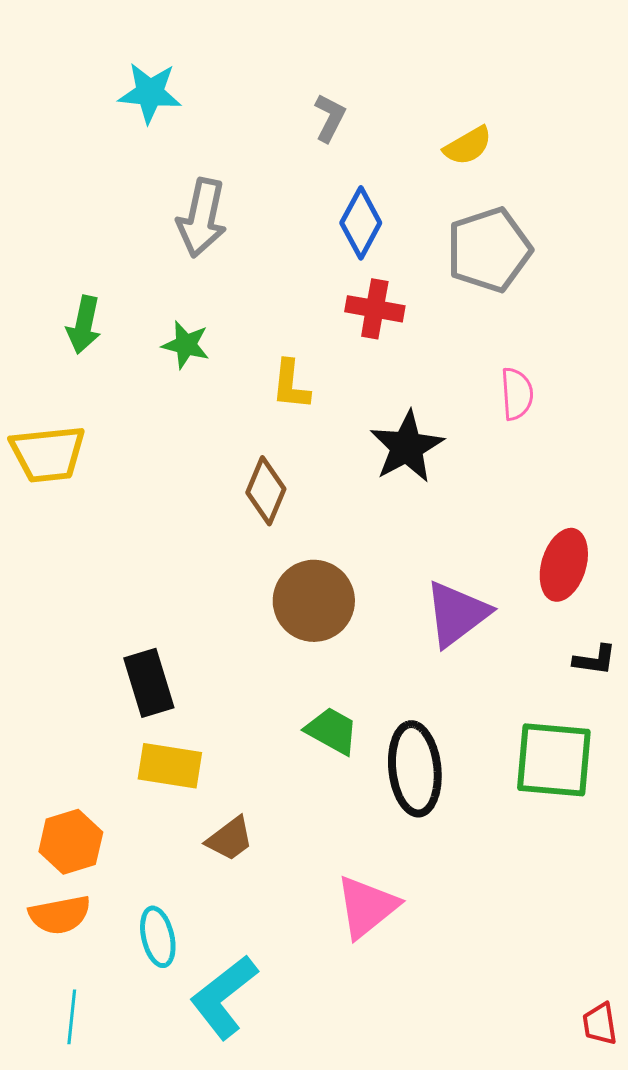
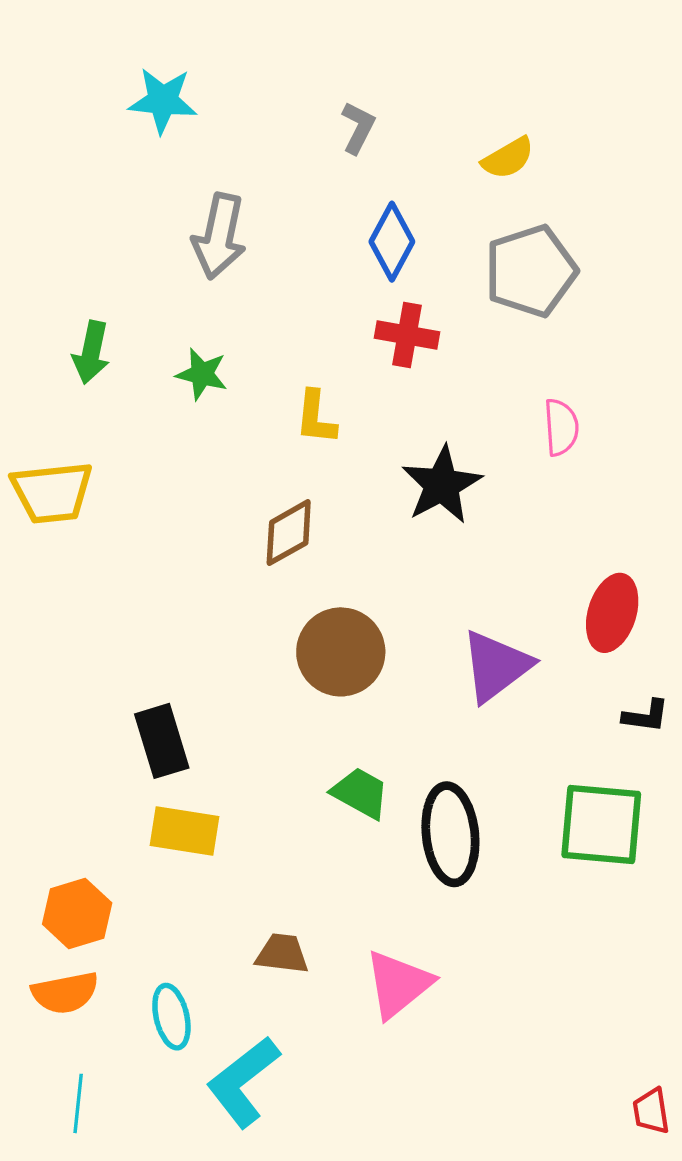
brown diamond: (266, 491) -> (289, 533), turned 38
brown trapezoid: (230, 839) -> (282, 954), moved, turned -136

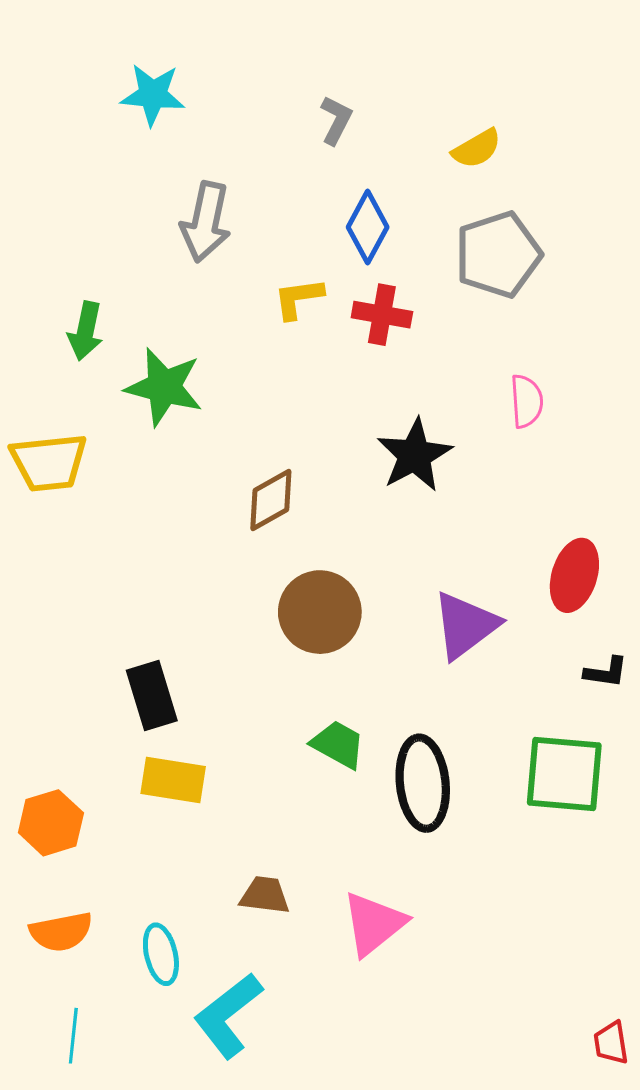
green star: (202, 374) -> (164, 387), moved, size x1.6
yellow L-shape: (316, 417) -> (298, 298), moved, turned 76
orange hexagon: (77, 914) -> (51, 823), moved

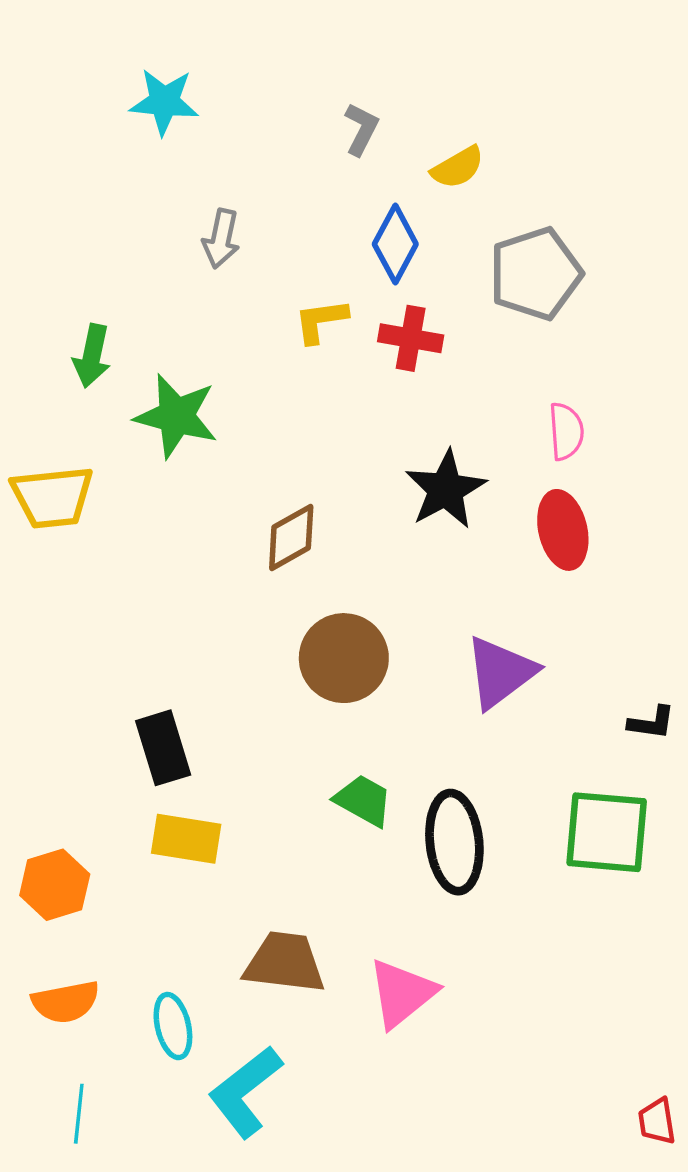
yellow semicircle: (477, 149) -> (458, 167), moved
gray arrow: (206, 222) -> (221, 239), size x0.7
red ellipse: (574, 575) -> (563, 530), moved, turned -30
brown trapezoid: (265, 895) -> (285, 963), size x1.5

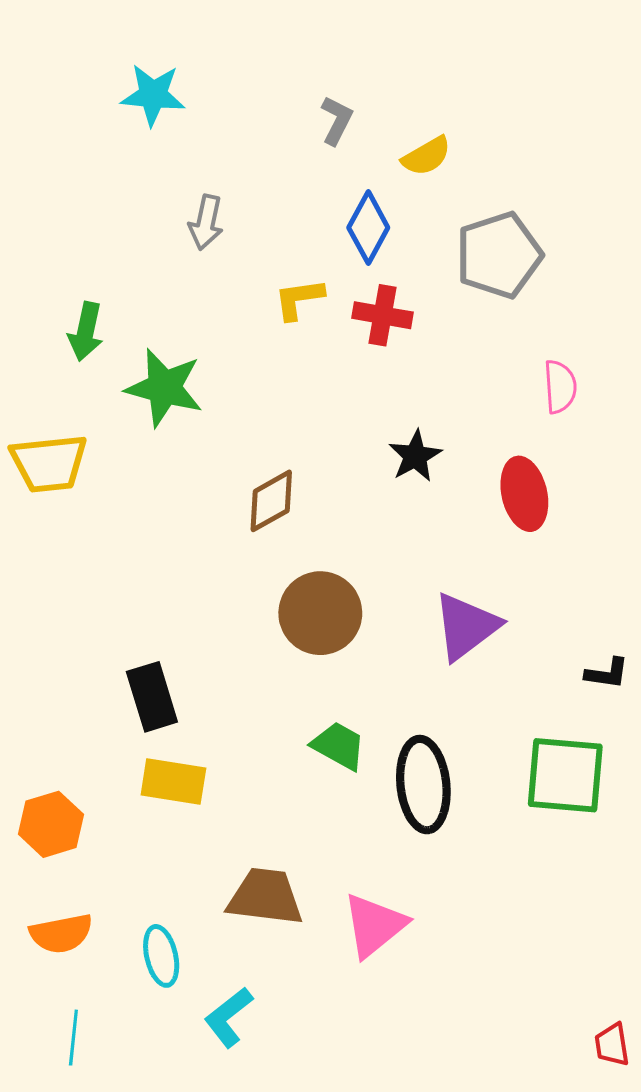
pink semicircle: (566, 431) -> (560, 387), moved
black star: (446, 489) -> (415, 456), size x0.7
cyan L-shape: (245, 1092) -> (228, 1017), size x0.7

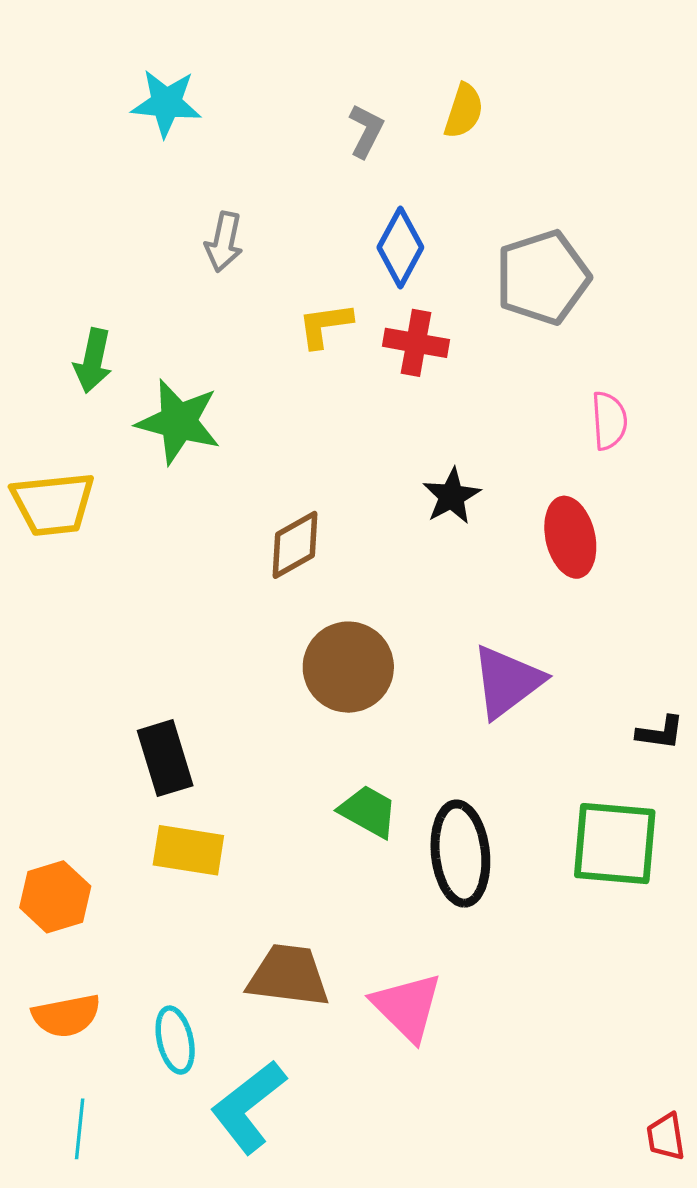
yellow semicircle: (426, 156) -> (464, 111), moved, turned -42
pink triangle: (374, 925) -> (407, 1007), turned -36
cyan L-shape: (228, 1017) -> (248, 1107), size x1.4

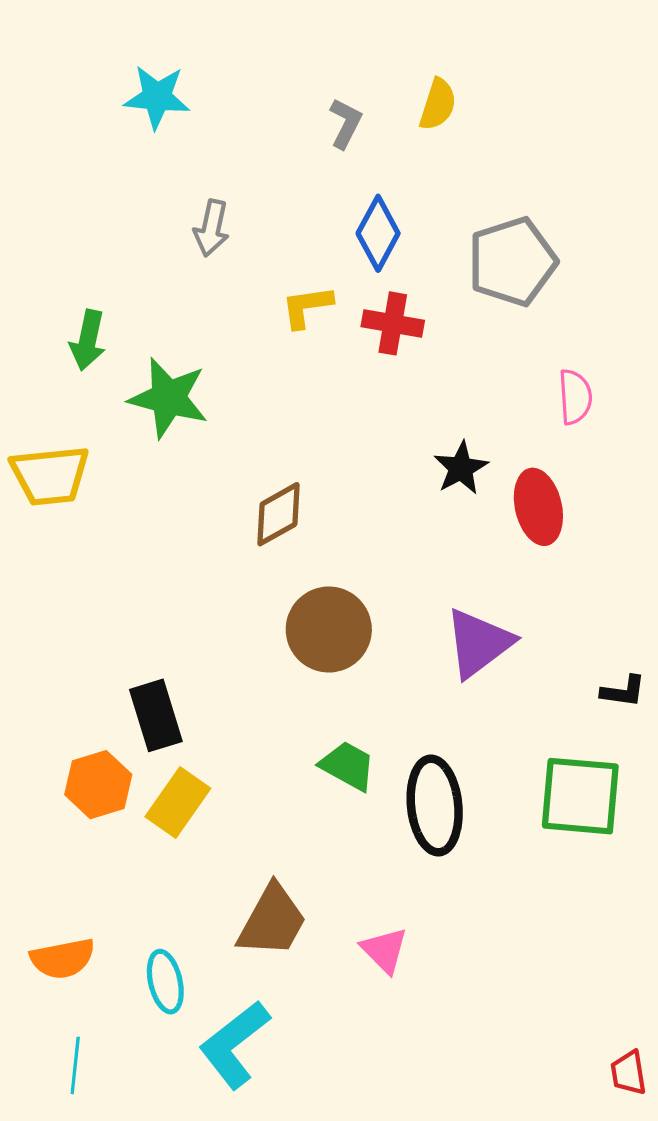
black star: (452, 496) -> (461, 468), moved
yellow rectangle: (188, 850) -> (178, 802), turned -64
orange hexagon: (55, 897) -> (98, 785), moved
brown trapezoid: (288, 976) -> (272, 921), turned 112
pink triangle: (407, 1007) -> (384, 950), size x0.7

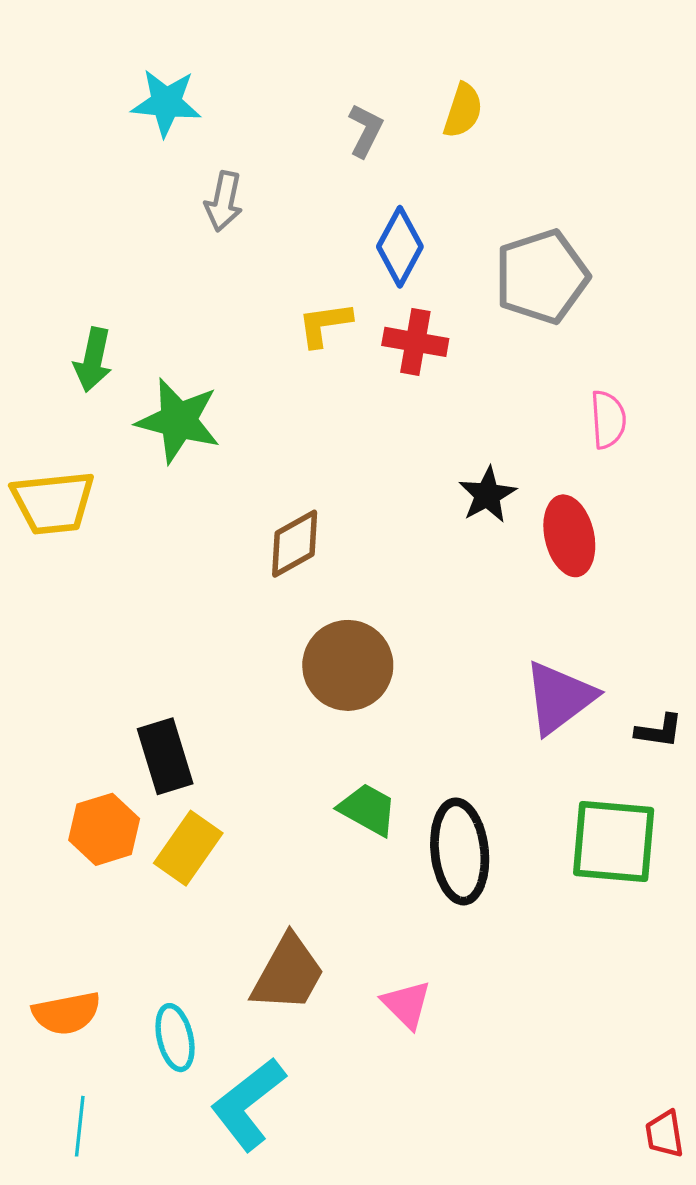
gray arrow: (211, 228) -> (224, 201), moved
purple triangle: (479, 643) -> (559, 698), moved

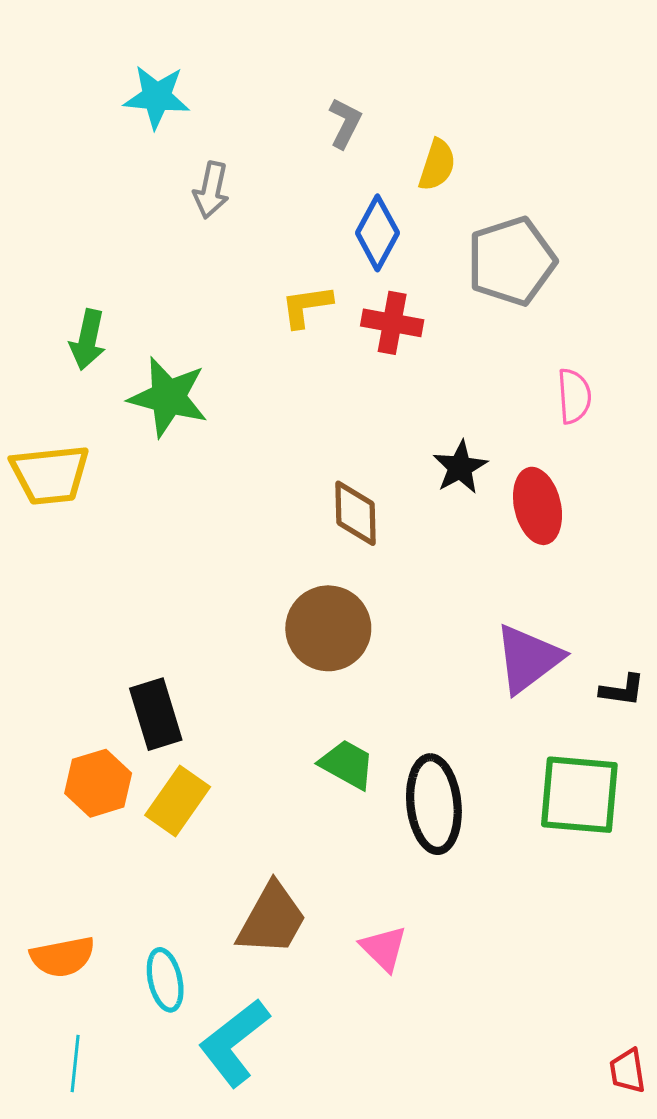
yellow semicircle: (463, 110) -> (437, 165), moved
brown diamond: (295, 544) -> (355, 513), moved, turned -62

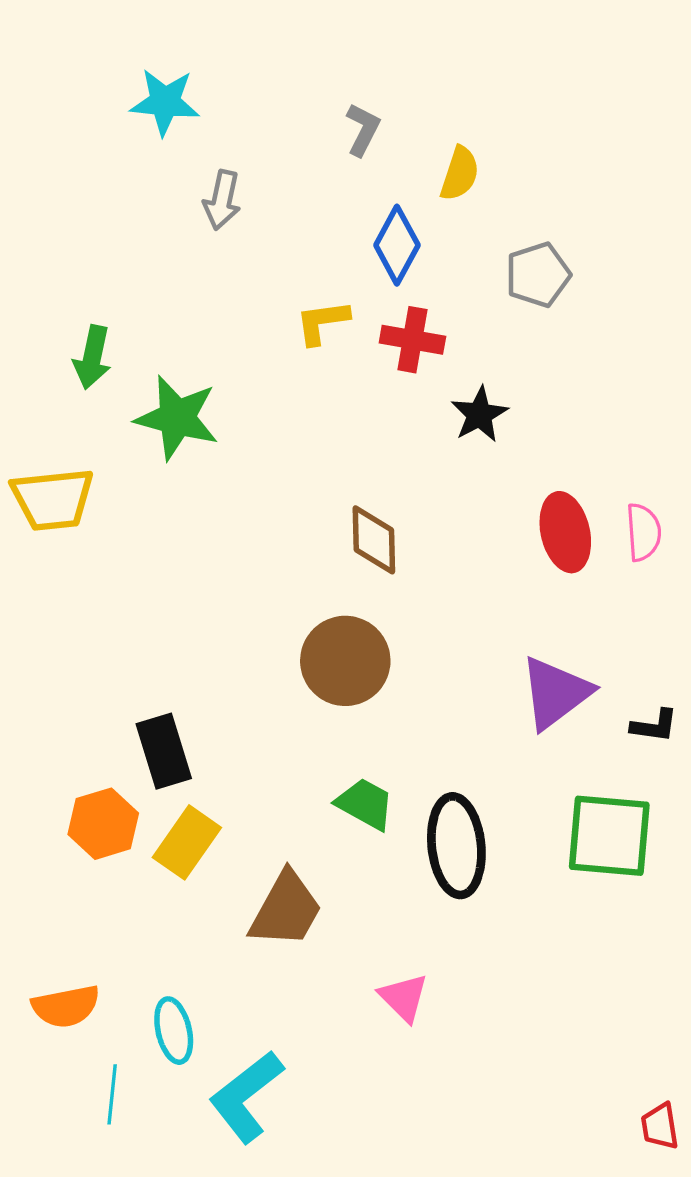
gray pentagon: (511, 261) -> (538, 275), size x0.7
pink semicircle: (574, 396) -> (643, 532), moved
black star: (460, 467) -> (480, 414), moved
brown trapezoid: (272, 919) -> (286, 910), moved
cyan line: (75, 1064) -> (112, 1094), moved

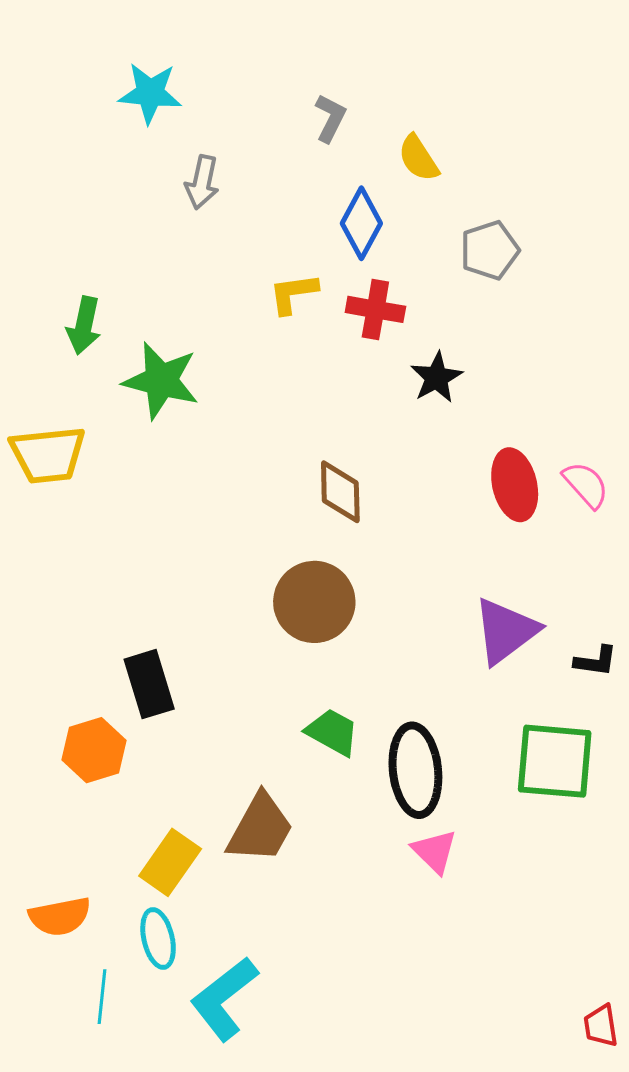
yellow semicircle: (460, 174) -> (418, 158), turned 129
pink semicircle: (643, 532) -> (586, 485), turned -38
yellow rectangle: (187, 842) -> (170, 862), moved
pink triangle: (404, 998) -> (435, 851), moved

